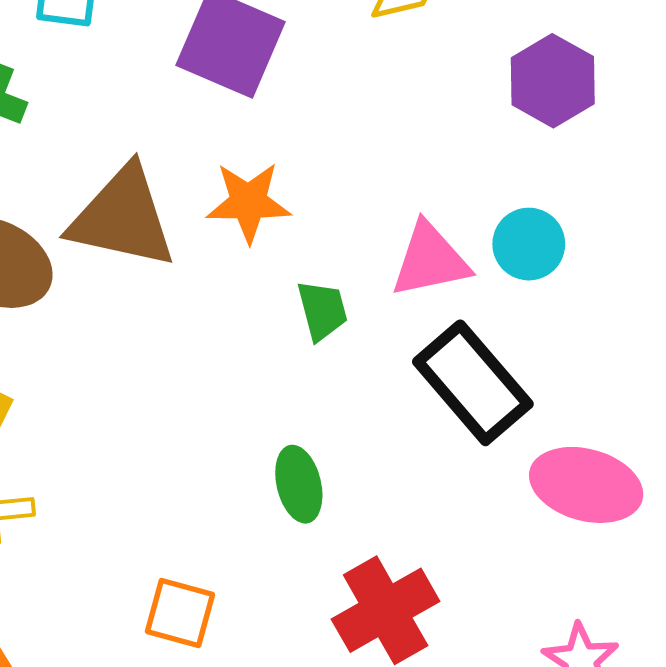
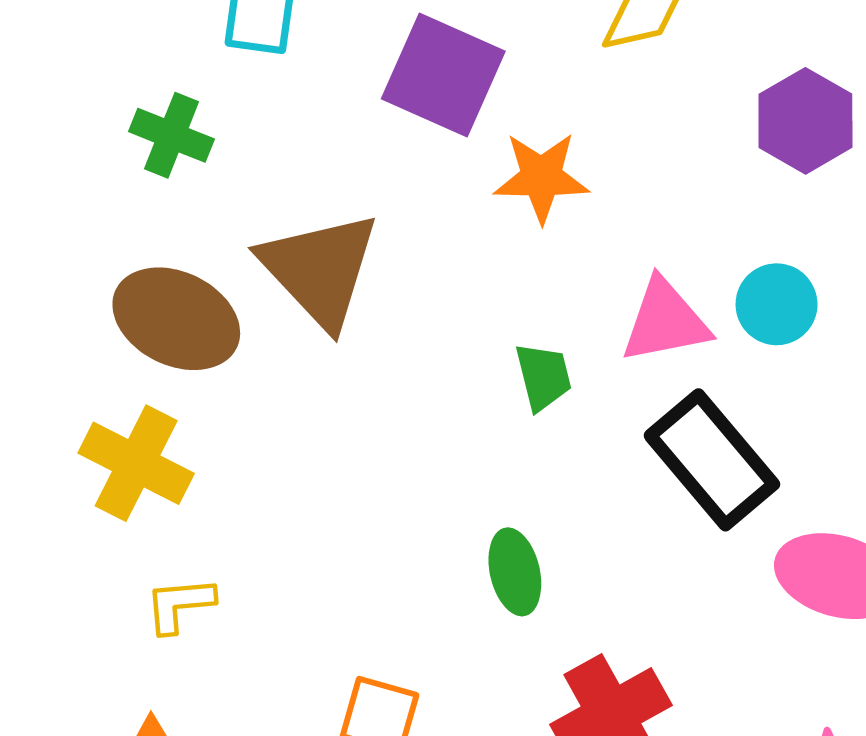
orange star: (249, 202) -> (541, 177), moved
brown triangle: (123, 217) -> (320, 270), turned 34

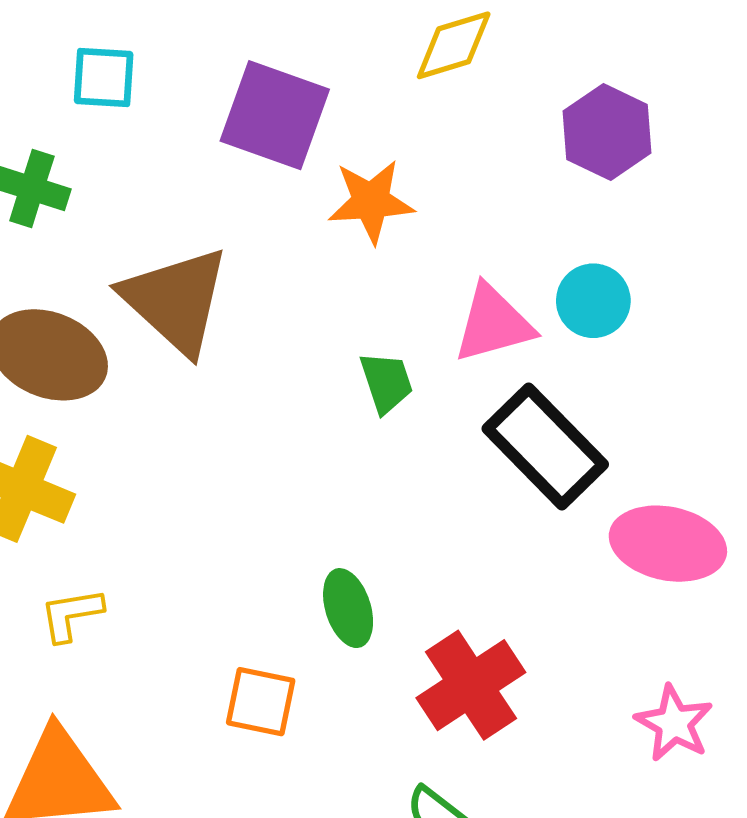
green ellipse: (515, 572) -> (348, 608), moved

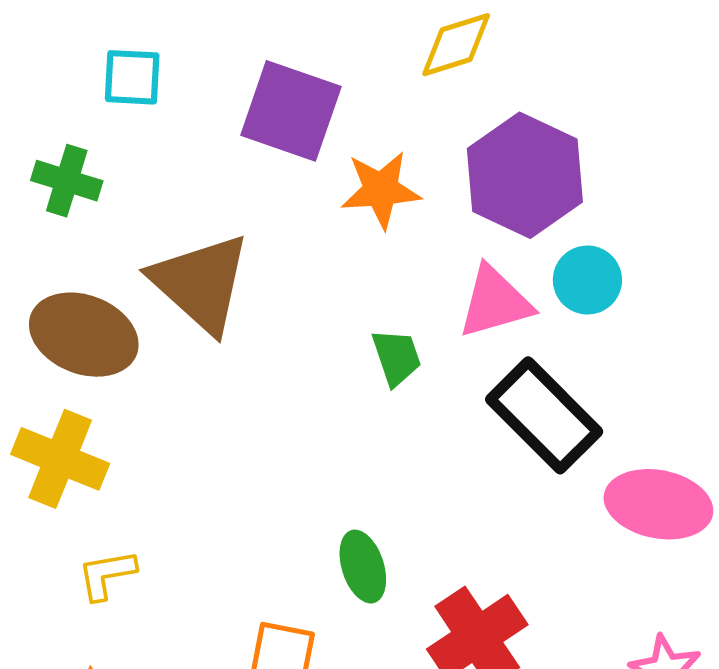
purple hexagon: (607, 132) -> (525, 175), moved, size x1.4

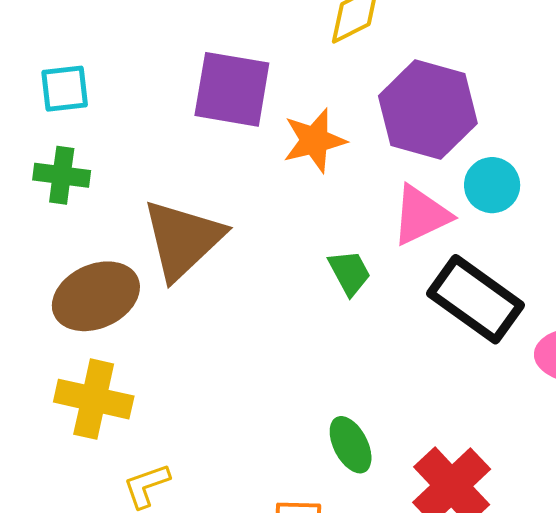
cyan square: (132, 77) -> (65, 89), moved
brown triangle: (201, 283) -> (183, 239), turned 44
brown ellipse: (84, 335) -> (96, 296), turned -36

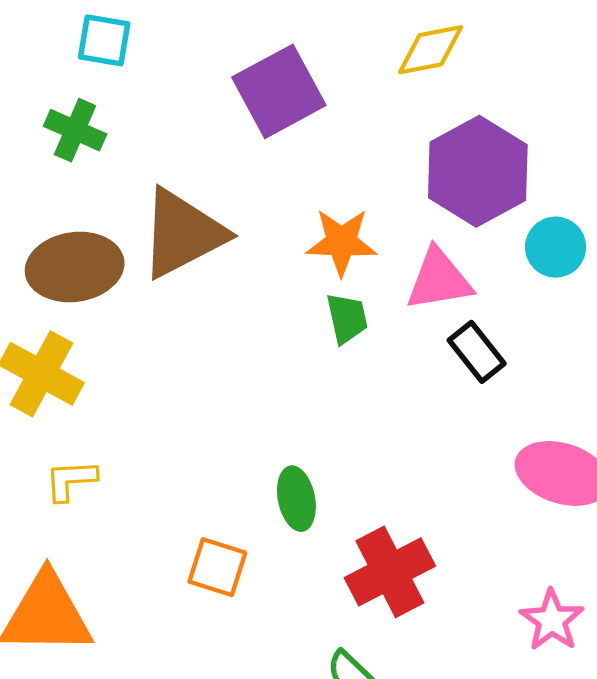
purple square: (232, 89) -> (279, 91), turned 36
orange star: (314, 141) -> (341, 242), moved
cyan circle: (492, 185) -> (556, 247), moved
black rectangle: (475, 299) -> (477, 352), moved, size x0.6

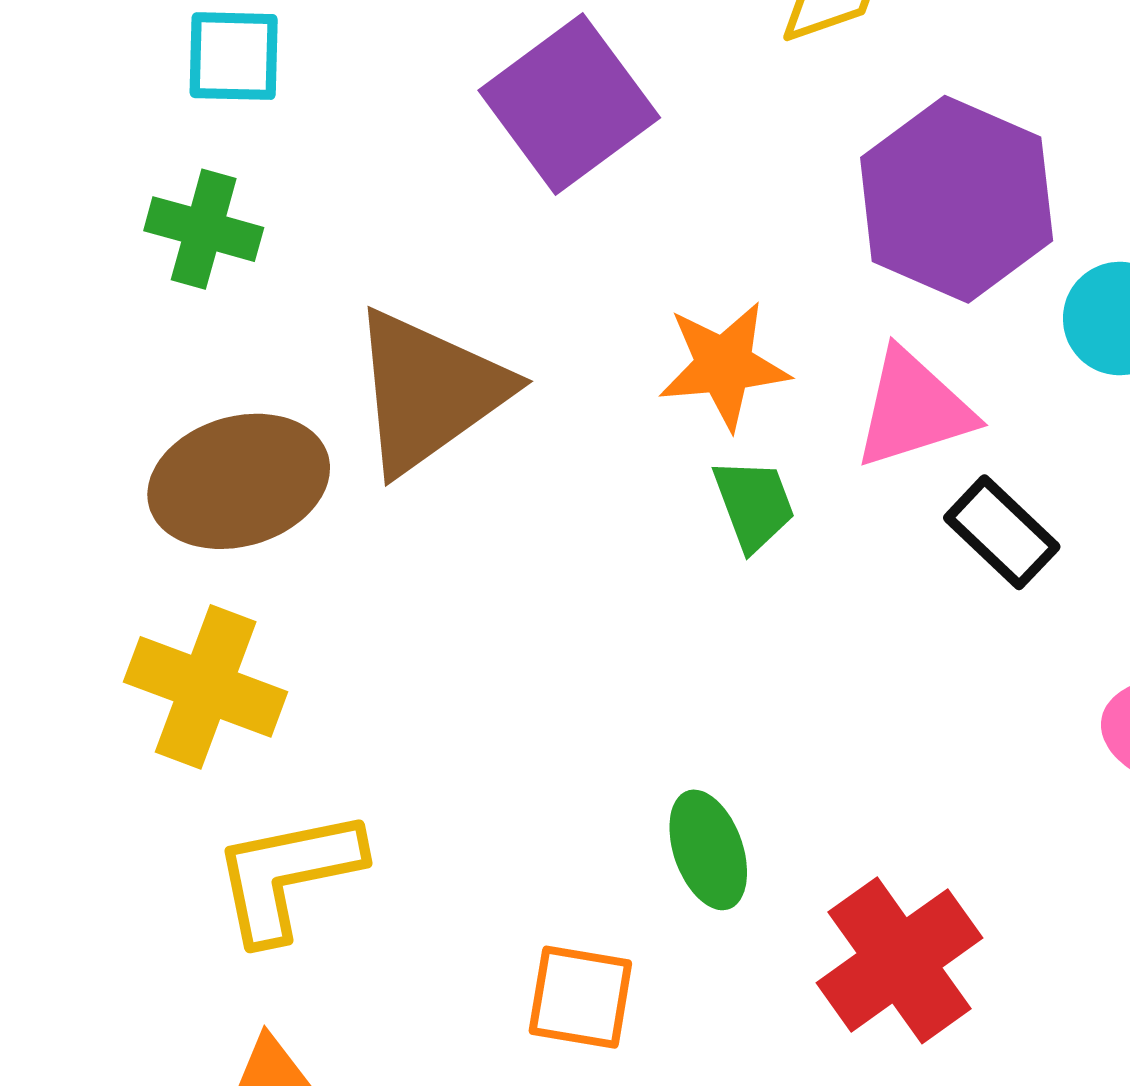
yellow L-shape: (71, 480) -> (287, 875), size x1.6

